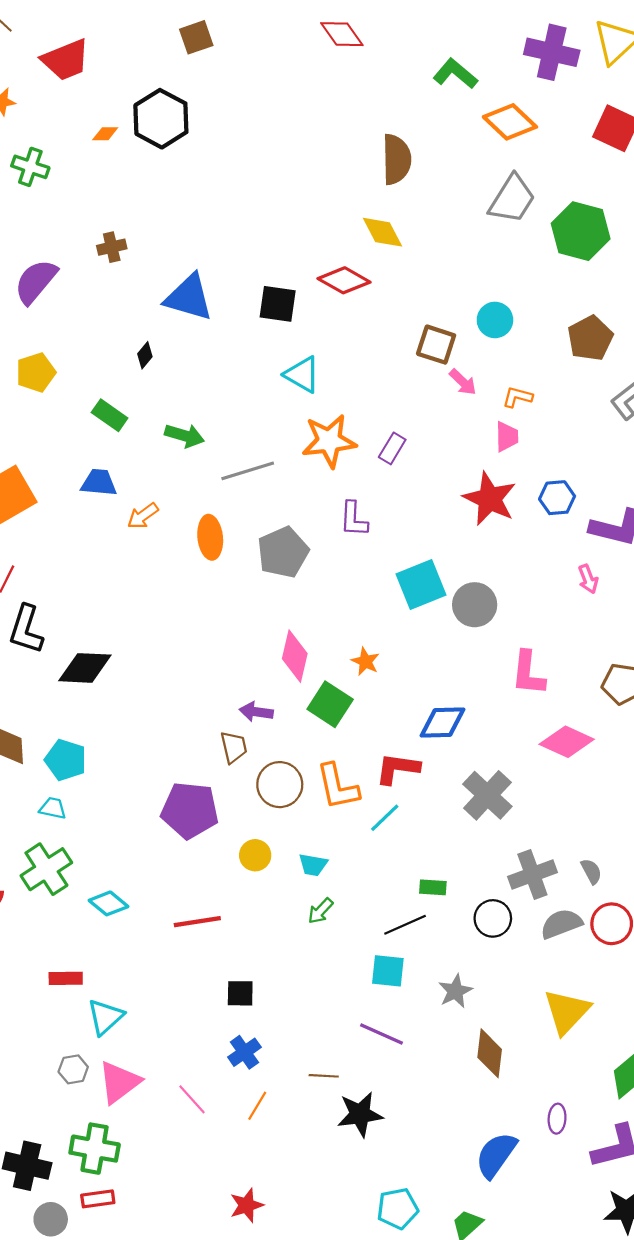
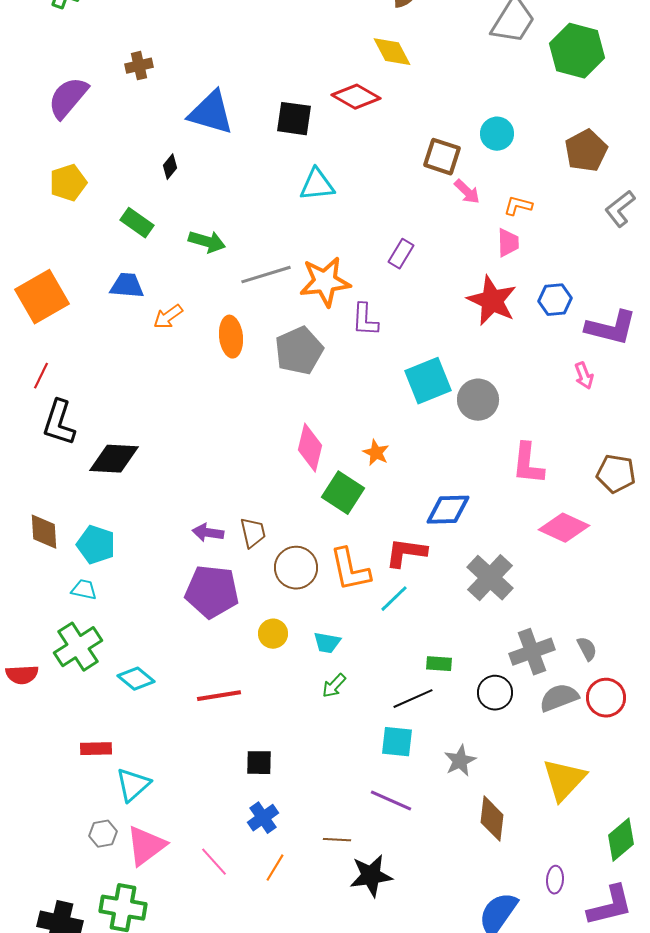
cyan triangle: (302, 375) -> (317, 185), turned -36
orange star: (329, 441) -> (325, 282), moved
purple arrow: (256, 712) -> (208, 533), moved

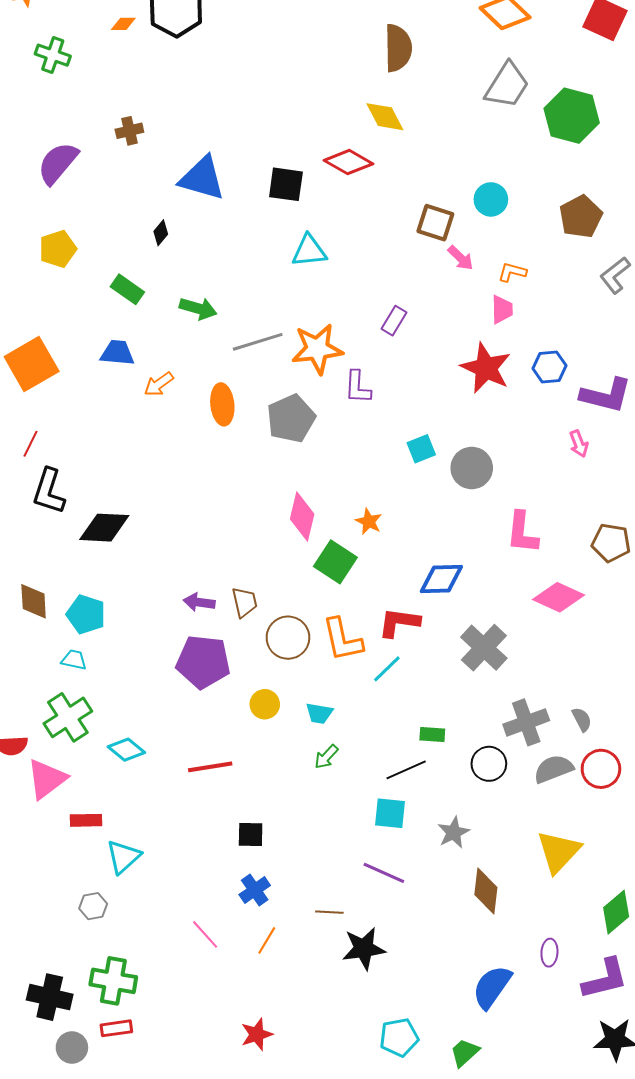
cyan square: (428, 381) -> (421, 449), size x0.6
pink triangle: (146, 846) -> (47, 779), moved

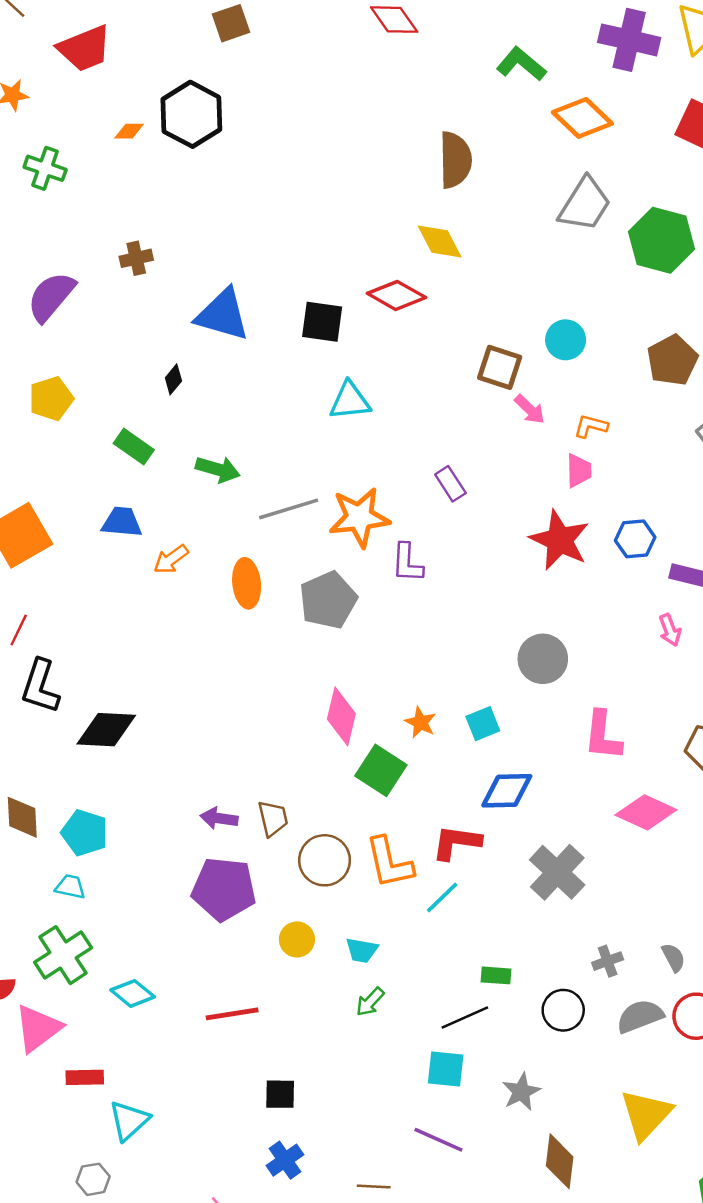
purple rectangle: (394, 321) -> (450, 484), turned -64
cyan square: (421, 449) -> (483, 724), moved
gray cross: (526, 722) -> (608, 961), size x0.6

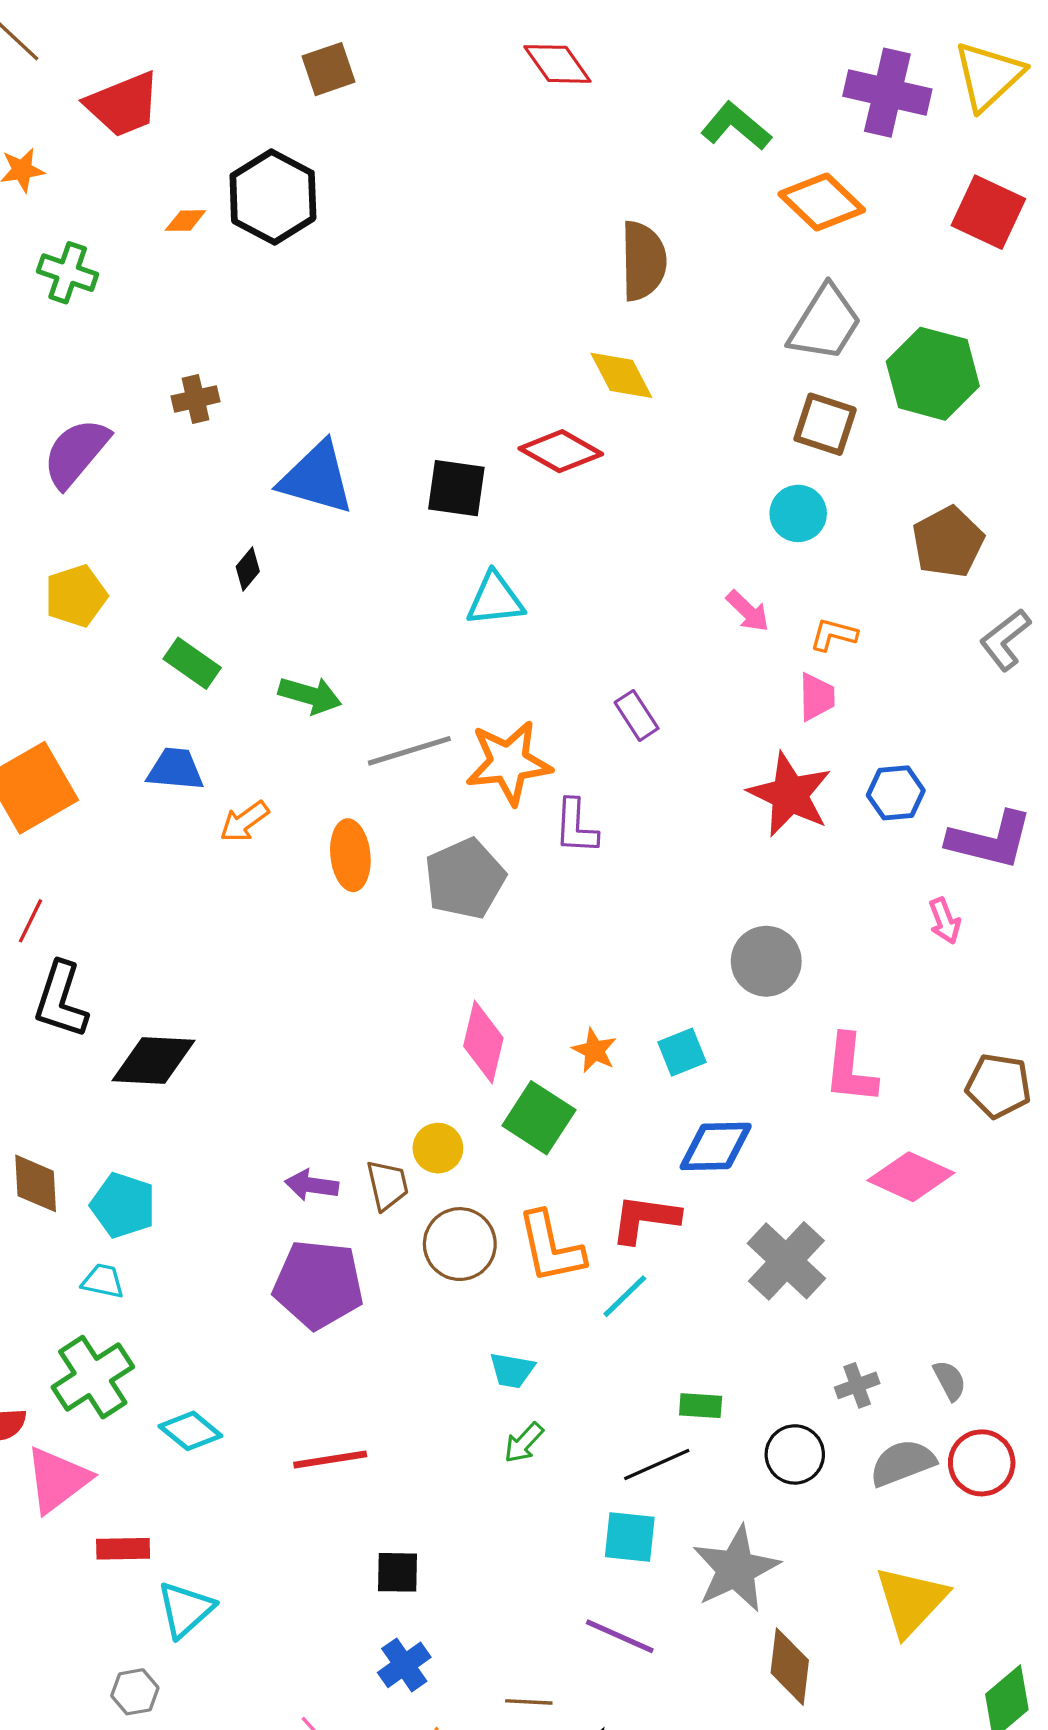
brown square: (500, 367) -> (825, 424), moved
yellow circle: (297, 939) -> (438, 1148), moved
gray star: (521, 1092) -> (736, 1569), size x1.6

